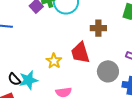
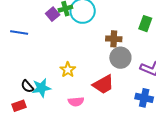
red trapezoid: (80, 53) -> (103, 84), moved, turned -105
gray circle: (108, 71) -> (120, 58), moved

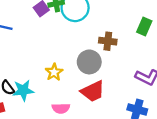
gray circle: (120, 58) -> (89, 62), moved

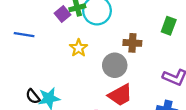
yellow star: (54, 72) -> (79, 48), moved

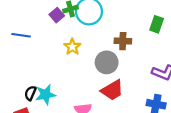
black semicircle: (33, 96) -> (30, 93), turned 64

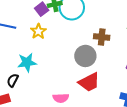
yellow star: (72, 47) -> (38, 31), moved
cyan star: (46, 95) -> (27, 62), moved

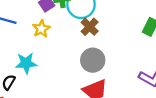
brown cross: (102, 37) -> (90, 27), moved, turned 35

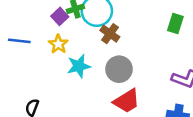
cyan star: (26, 63) -> (79, 66), moved

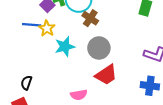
blue line: (19, 41) -> (32, 25), moved

